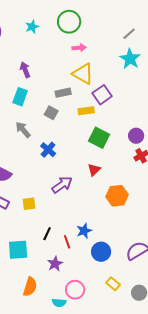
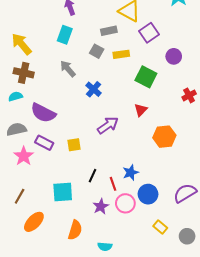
yellow rectangle: (86, 111) -> (121, 54), moved
purple circle: (136, 136) -> (174, 56), moved
pink circle: (75, 290) -> (125, 203), moved

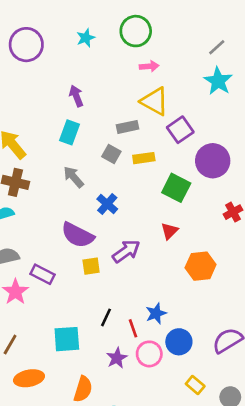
purple circle: (174, 56) -> (213, 161), size x1.6
purple semicircle: (43, 113) -> (78, 235), moved
yellow square: (74, 145) -> (91, 266), moved
orange ellipse: (34, 222) -> (29, 378), turned 35

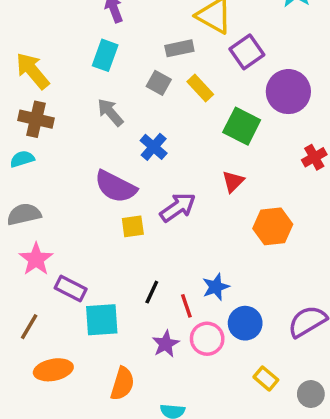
yellow rectangle: (144, 158) -> (200, 88), turned 55
purple rectangle: (42, 274) -> (71, 289), moved

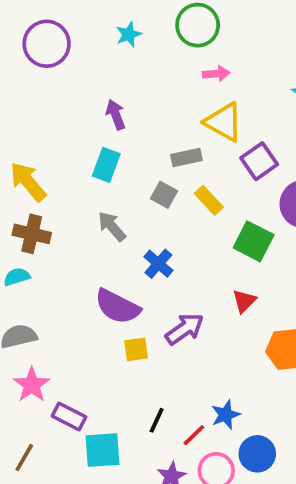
red line: (186, 306) -> (194, 435), turned 65

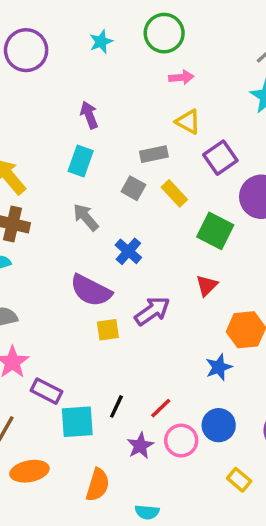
yellow triangle: (224, 122) -> (188, 122), size x0.7
blue star: (226, 415) -> (219, 367), moved
black line: (157, 420) -> (116, 406), moved

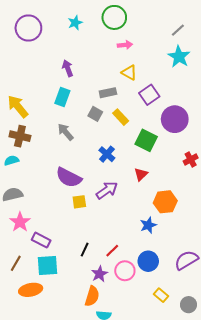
blue cross: (128, 251) -> (107, 154), moved
cyan square: (77, 422) -> (48, 265), moved
orange semicircle: (98, 485) -> (92, 296), moved

